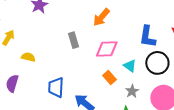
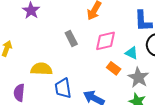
yellow semicircle: (28, 57) -> (41, 69), moved, size x1.5
gray star: (132, 91) -> (138, 77), size x1.5

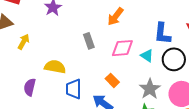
cyan triangle: (131, 53) -> (147, 56), moved
orange rectangle: (114, 68) -> (112, 80), moved

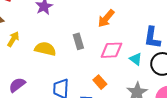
yellow semicircle: (55, 67) -> (45, 49), moved
purple semicircle: (30, 87) -> (17, 85), turned 36

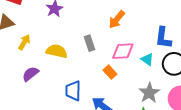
orange rectangle: (100, 82) -> (110, 72), moved
purple semicircle: (17, 85) -> (30, 74), moved

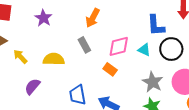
orange arrow: (117, 19) -> (93, 18), moved
yellow arrow: (24, 42) -> (20, 57), turned -63

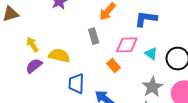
blue L-shape: (156, 25) -> (146, 19), moved, turned 90
yellow arrow: (20, 57) -> (32, 44), moved
yellow semicircle: (54, 59) -> (59, 55), moved

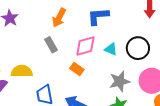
gray star: (152, 87) -> (120, 81), turned 30

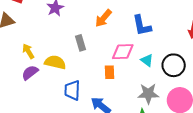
blue L-shape: (98, 16) -> (142, 26), turned -110
gray rectangle: (51, 45) -> (80, 43), moved
orange rectangle: (77, 69) -> (109, 72), turned 40

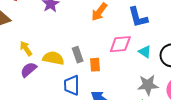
gray rectangle: (80, 43) -> (78, 55), moved
orange rectangle: (109, 72) -> (95, 65), moved

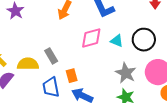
orange rectangle: (95, 65) -> (72, 76), moved
gray star: (148, 85) -> (126, 73), turned -30

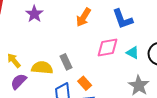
orange rectangle: (72, 76) -> (85, 83), turned -32

